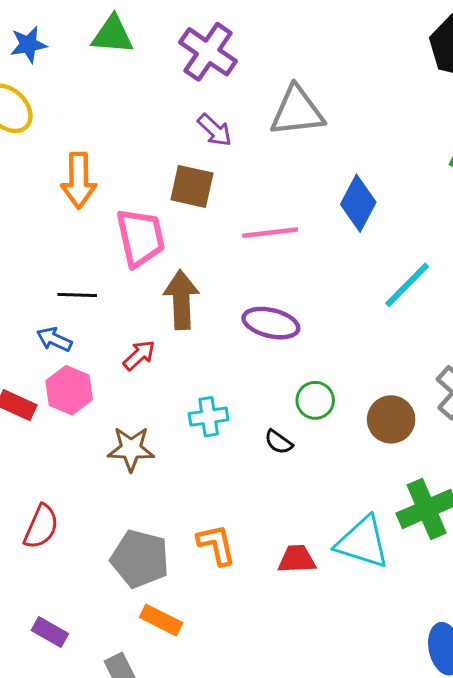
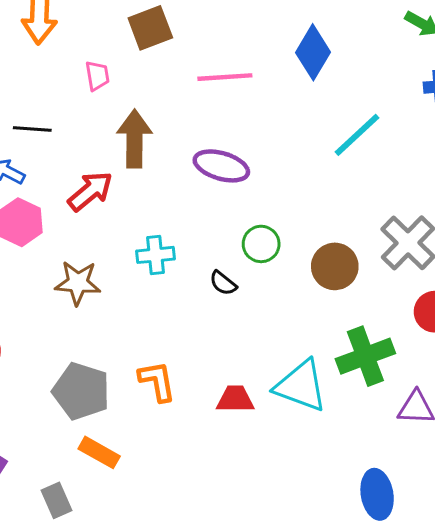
brown square: (192, 186) -> (150, 28), turned -36
pink trapezoid: (141, 238) -> (97, 76), size x0.5
red arrow: (139, 355) -> (90, 191), size x1.4

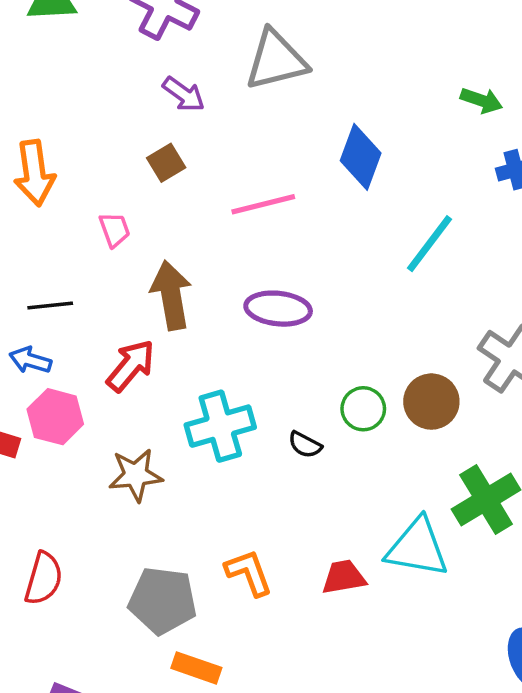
brown square: (150, 28) -> (166, 163), size x0.7
green circle: (261, 244) -> (363, 409), moved
cyan cross: (156, 255) -> (220, 426), size x1.5

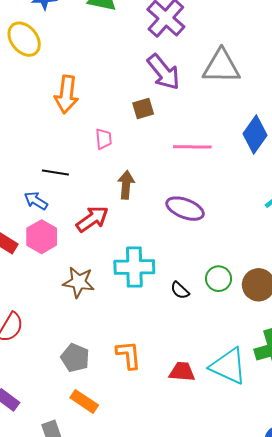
purple arrow: (184, 94) -> (163, 72), size x1.5
brown arrow: (171, 295) -> (126, 185), size x0.7
gray pentagon: (163, 600) -> (75, 358), size x0.7

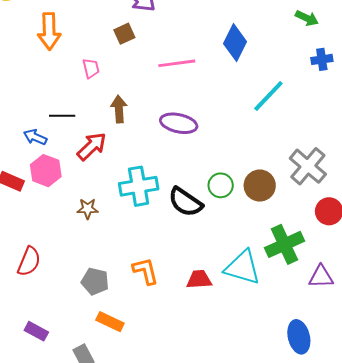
black line: (55, 172) -> (62, 116), moved
brown star: (79, 282) -> (88, 209), size x0.7
black semicircle: (180, 290) -> (185, 202), size x1.8

